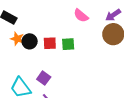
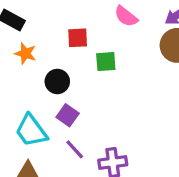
black circle: (30, 41) -> (57, 81), moved
red square: (50, 43) -> (78, 38), moved

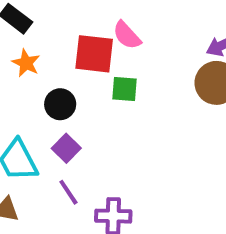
pink semicircle: (126, 16) -> (127, 35), moved
red square: (78, 38) -> (94, 54), size x1.5

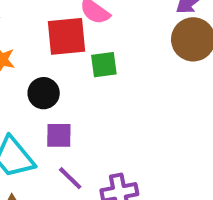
purple square: (66, 148) -> (59, 135), turned -32

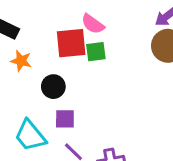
green square: (104, 65) -> (96, 52), moved

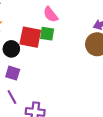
red square: (71, 43) -> (30, 37), moved

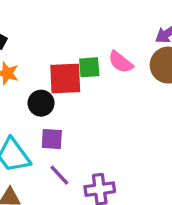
pink semicircle: (51, 14) -> (121, 62), moved

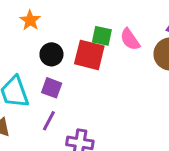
red square: (65, 78) -> (89, 55), moved
purple line: (59, 175) -> (49, 121), turned 54

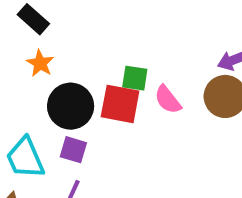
pink semicircle: (130, 39) -> (168, 100), moved
black circle: (51, 54) -> (71, 106), size x1.5

